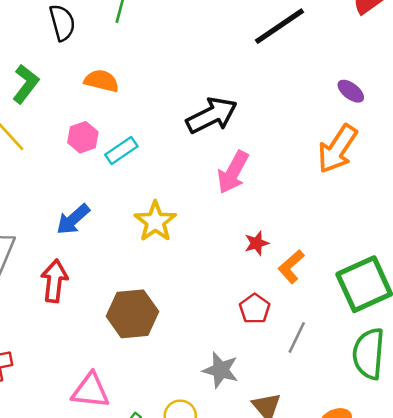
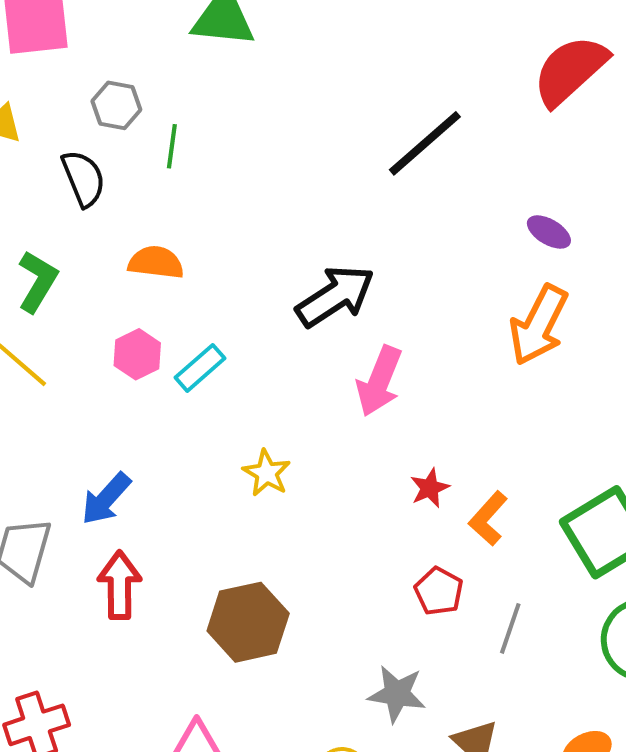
blue arrow: (73, 219) -> (106, 499), moved
yellow star: (155, 222) -> (267, 473), size x0.7

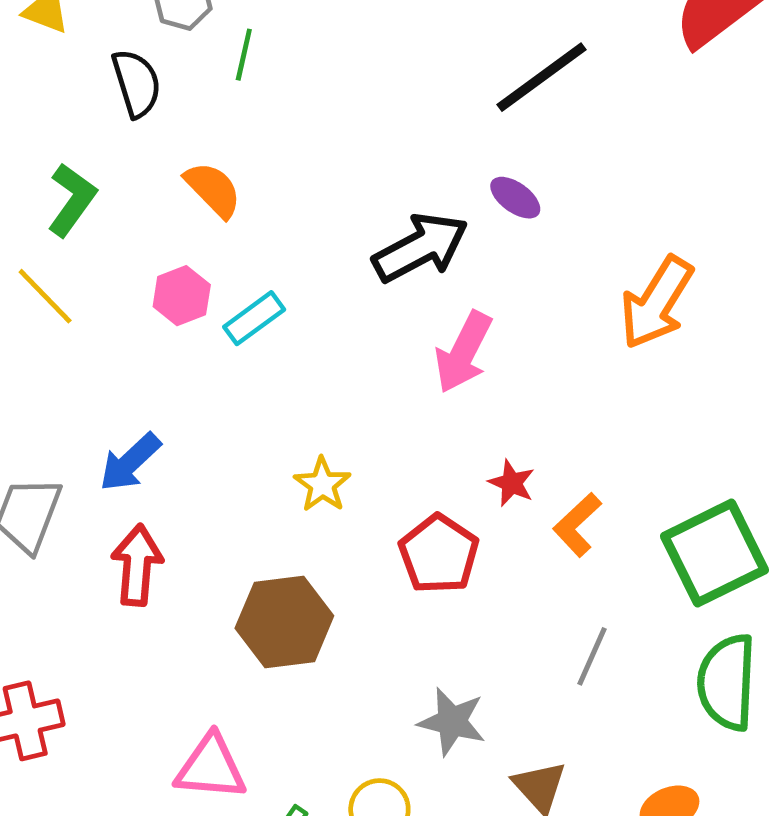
purple ellipse: (549, 232) -> (515, 198), moved
orange semicircle: (156, 262) -> (213, 190), turned 34
yellow star: (267, 473) -> (322, 485), moved
red star: (430, 488) -> (512, 483), turned -30
red pentagon: (439, 591) -> (439, 554), moved, size x1.4

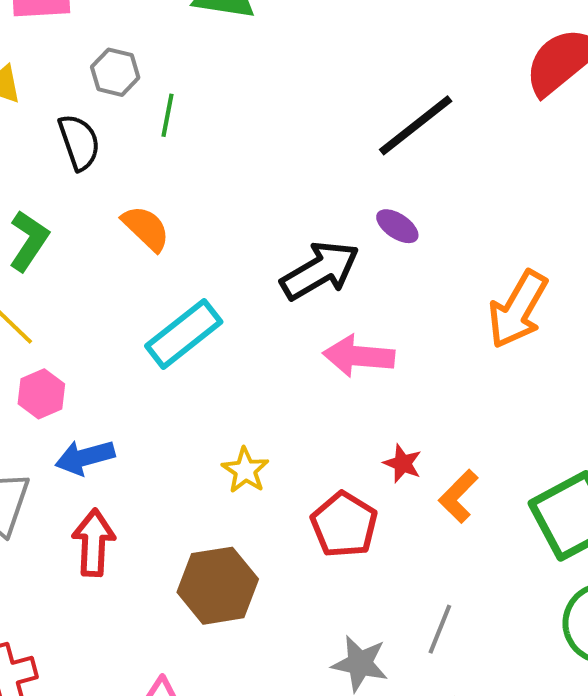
pink hexagon: (182, 296) -> (41, 394), moved
cyan rectangle: (254, 318) -> (184, 334), size x1.5
pink arrow: (463, 352) -> (359, 356), turned 70
blue arrow: (130, 462) -> (85, 457), turned 30
gray line: (592, 656) -> (440, 629), moved

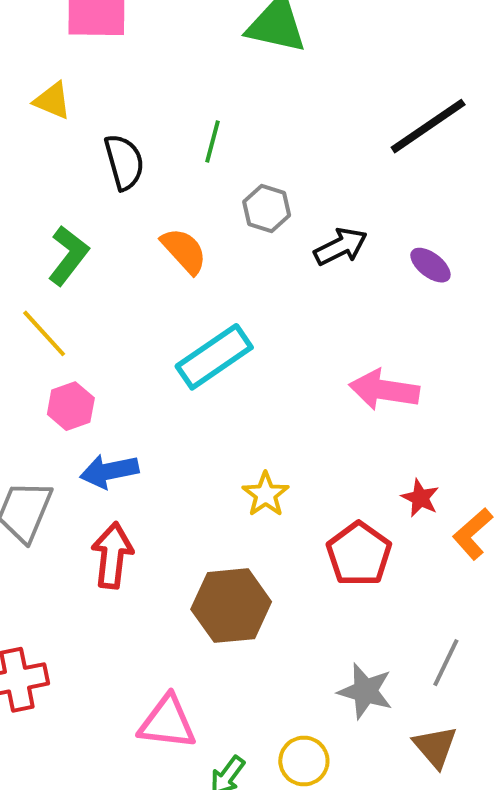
gray hexagon: (115, 72) -> (267, 209), moved
black line: (416, 125) -> (428, 126), moved
black arrow: (320, 270) -> (341, 247), moved, size x0.7

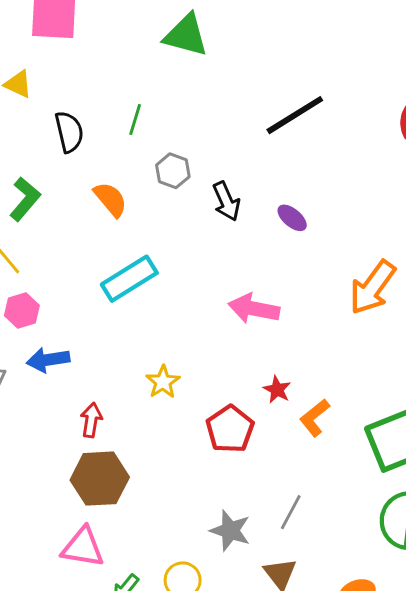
black arrow: (341, 247) -> (226, 201), turned 90
red arrow: (112, 555) -> (91, 420), moved, size x0.7
brown hexagon: (231, 606) -> (100, 479), moved

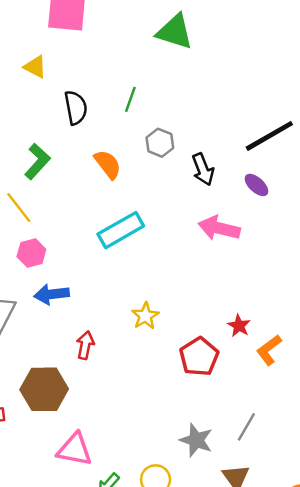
black line: (295, 115) -> (269, 136), moved
pink arrow: (254, 309) -> (219, 228), moved
brown hexagon: (100, 479) -> (44, 389), moved

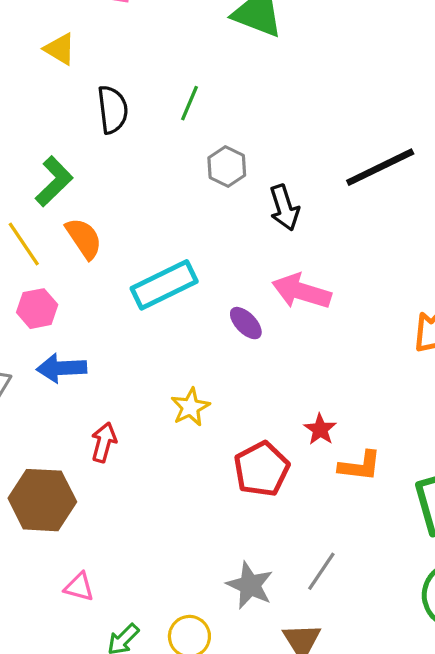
orange semicircle: (108, 164) -> (84, 238), moved
purple ellipse: (256, 185) -> (246, 323), moved
orange L-shape: (269, 350) -> (360, 466), turned -140
pink triangle: (75, 449) -> (79, 587), size x0.6

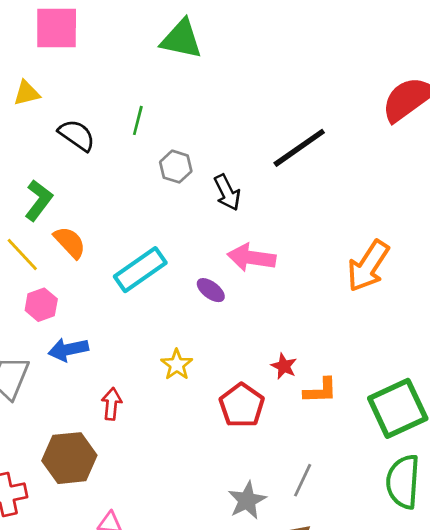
yellow triangle: (60, 49) -> (27, 93), turned -36
black semicircle: (113, 110) -> (77, 135), turned -39
gray star: (250, 585) -> (247, 500), turned 30

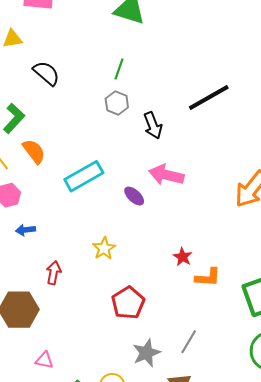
green line: (138, 120) -> (119, 69), moved
blue arrow: (68, 350) -> (25, 230), size x0.7
red pentagon: (242, 405) -> (128, 303), moved

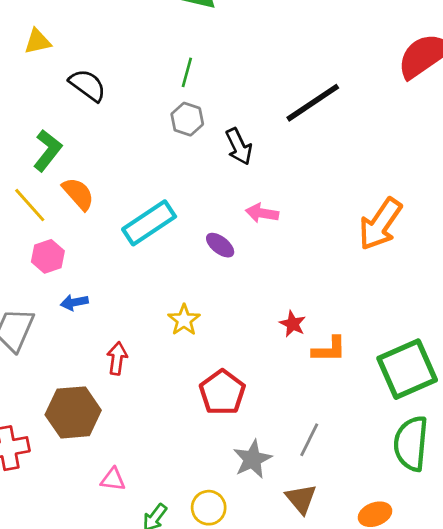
pink arrow: (166, 175) -> (262, 213), size x0.7

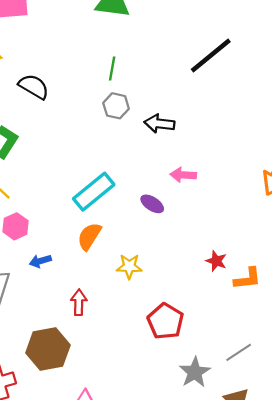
black line: (313, 103) -> (211, 56), moved
black arrow: (239, 146) -> (159, 124), turned 128
orange semicircle: (78, 194) -> (89, 236), moved, turned -100
yellow star: (184, 320) -> (129, 266), turned -30
gray line: (309, 440) -> (239, 352), turned 36

